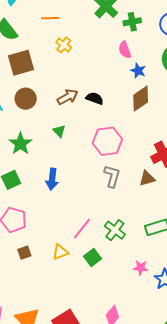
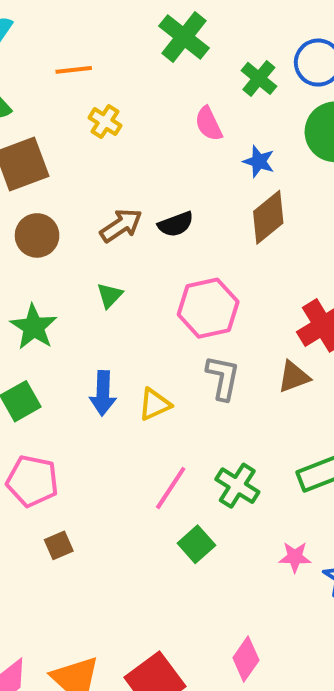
green cross: (132, 22) -> (259, 78), moved, turned -36
pink semicircle: (125, 50) -> (209, 124), moved
black semicircle: (95, 98) -> (176, 224), turned 144
green triangle: (59, 131) -> (110, 295), turned 32
yellow triangle: (60, 252) -> (155, 404), moved

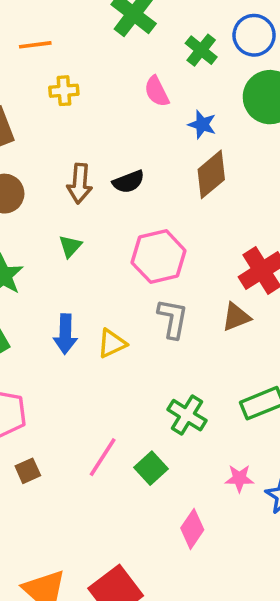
yellow cross: (105, 122) -> (64, 91), turned -36
brown arrow: (121, 225) -> (80, 183), turned 129
pink line: (171, 488) -> (103, 457), moved
pink diamond: (246, 659) -> (192, 529), moved

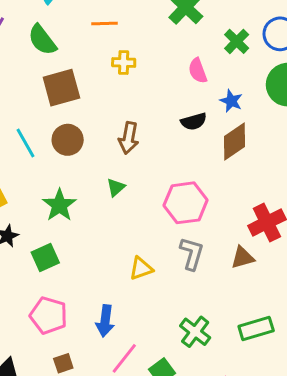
black semicircle: (128, 182) -> (194, 122), moved
blue arrow: (65, 334) -> (105, 321), moved

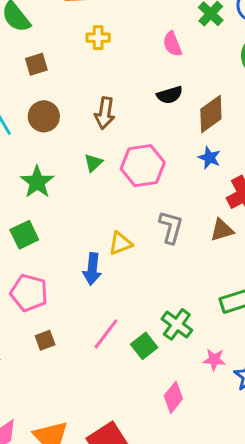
brown square: (61, 88) -> (36, 64), size x0.6
blue star: (231, 101) -> (209, 158), moved
pink hexagon: (186, 203) -> (143, 166), moved
blue arrow: (105, 321) -> (92, 269), moved
green cross: (195, 332) -> (177, 324), moved

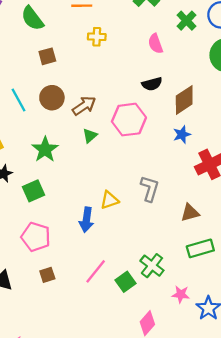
brown arrow: (105, 113) -> (84, 106), moved, turned -135
blue star: (209, 158) -> (182, 135), turned 30
pink hexagon: (143, 166) -> (129, 120), moved
brown triangle: (222, 230) -> (190, 213), moved

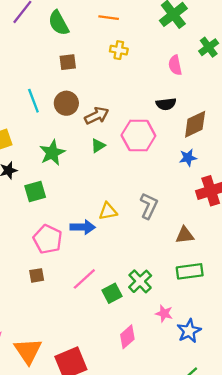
blue arrow: (86, 220) -> (83, 227), turned -105
pink pentagon: (36, 237) -> (48, 239), moved

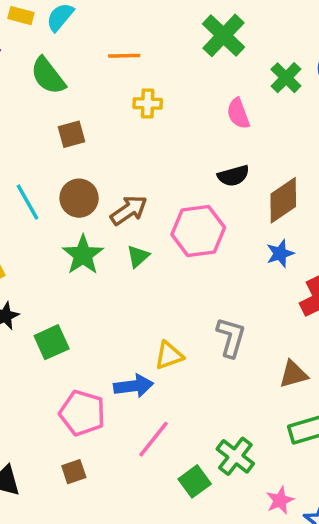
green star: (52, 153) -> (83, 255), moved
pink line: (84, 279) -> (154, 439), moved
pink star: (164, 313) -> (280, 500), turned -30

